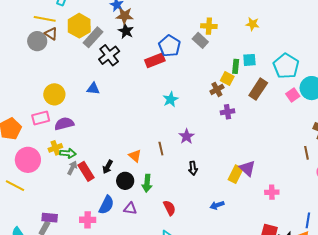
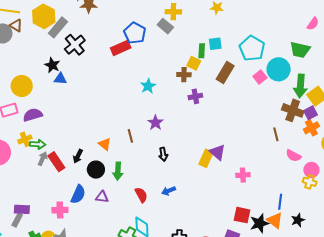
black star: (126, 31) -> (52, 65), moved
brown cross: (217, 89) -> (184, 75), turned 32
cyan star: (171, 99) -> (148, 86), moved
blue arrow: (217, 205) -> (169, 191), moved

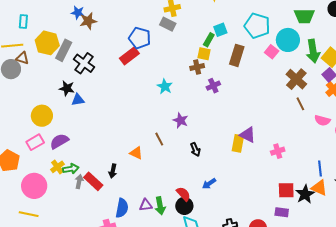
green rectangle: (202, 51) -> (209, 40), turned 40
brown cross: (293, 110) -> (296, 79), moved, turned 35
black circle: (96, 170) -> (184, 206), moved
green arrow: (118, 171) -> (160, 206), moved

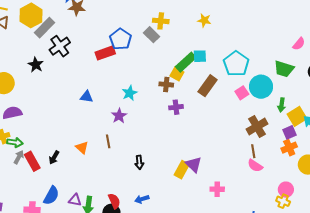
green rectangle: (209, 40) -> (186, 62), size x1.5
green arrow: (313, 51) -> (281, 105), size x0.6
blue triangle: (78, 100) -> (87, 97), moved
purple star: (180, 120) -> (119, 116), moved
pink semicircle: (322, 120) -> (255, 166), moved

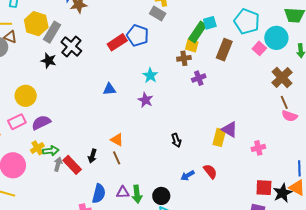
blue pentagon: (121, 39) -> (138, 35), moved
black star: (36, 65) -> (49, 61), moved
brown line: (108, 141) -> (117, 158), moved
red semicircle: (114, 201) -> (210, 171), moved

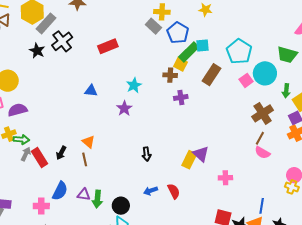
blue pentagon: (138, 35) -> (178, 33), moved
brown line: (284, 102) -> (260, 138), turned 40

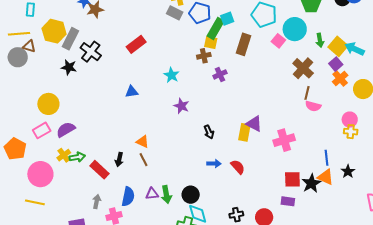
purple star: (124, 108) -> (181, 106), moved
gray arrow: (26, 154) -> (97, 202), moved
black arrow: (147, 154) -> (209, 132), moved
pink cross: (225, 178) -> (284, 140), size x1.5
blue arrow: (151, 191) -> (214, 164), moved, turned -144

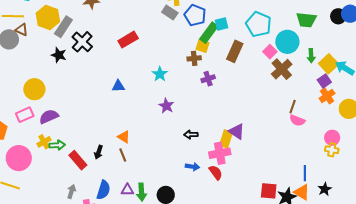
brown cross: (303, 68) -> (282, 69), moved
black arrow: (209, 132) -> (191, 135), turned 104
pink cross: (284, 140) -> (220, 153), moved

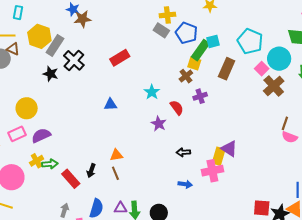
brown cross: (194, 58) -> (186, 76), turned -32
orange triangle: (124, 137) -> (116, 155), turned -40
red semicircle: (216, 172) -> (177, 108), moved

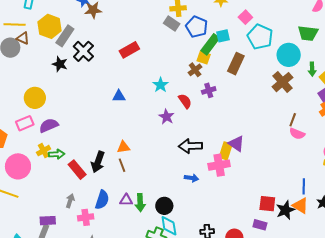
pink square: (262, 69) -> (245, 17), moved
black arrow: (183, 152) -> (190, 146), size x1.6
black arrow: (91, 171) -> (98, 162), size x1.5

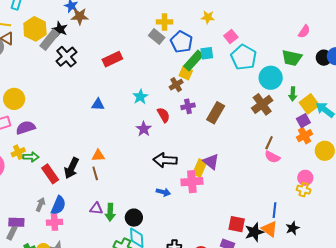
black star: (60, 64) -> (60, 29), moved
brown rectangle: (236, 64) -> (216, 113), moved
blue semicircle: (102, 200) -> (58, 205), moved

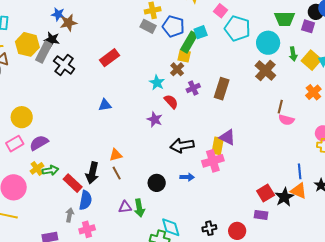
cyan star: (140, 97) -> (157, 83), moved
purple square: (303, 121) -> (308, 26), moved, turned -32
blue semicircle: (58, 205) -> (85, 200), moved
black circle: (134, 218) -> (157, 183), moved
red square: (237, 224) -> (266, 193), turned -30

